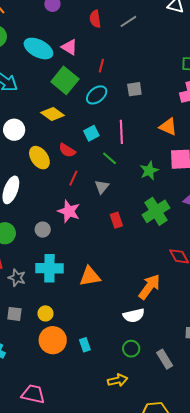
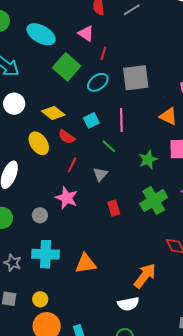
pink triangle: (69, 47) -> (86, 34), moved
gray square: (134, 89) -> (136, 78), size x1.8
yellow diamond: (52, 114) -> (53, 113), moved
white circle: (14, 130) -> (14, 104), moved

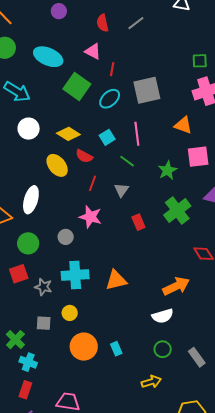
orange arrow: (145, 276) -> (176, 286), turned 32
yellow circle: (40, 299) -> (70, 313), moved

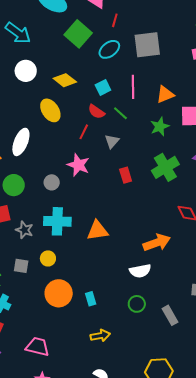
orange triangle: (183, 125) -> (165, 94), moved, turned -48
red semicircle: (84, 156) -> (96, 112), moved
yellow arrow: (151, 382) -> (100, 336), moved

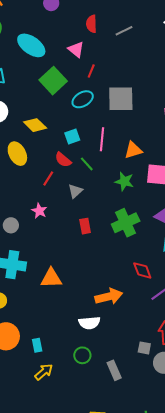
green star: (160, 127) -> (124, 181), turned 30
pink star: (78, 165) -> (39, 211), size x0.7
yellow arrow: (100, 336) -> (44, 372), moved, turned -36

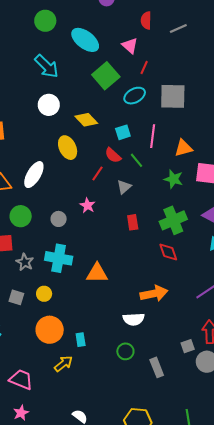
red diamond: (142, 270) -> (168, 252), moved
gray square: (144, 348) -> (188, 346), turned -32
yellow arrow: (44, 372) -> (63, 364), moved

